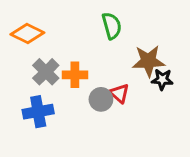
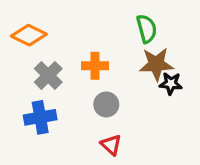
green semicircle: (112, 26) -> (147, 29), moved
orange cross: (75, 75) -> (95, 66), moved
red triangle: (119, 93) -> (111, 145), moved

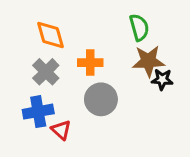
orange diamond: (29, 35) -> (50, 35), moved, turned 48
gray circle: (106, 104) -> (101, 99), size x1.4
red triangle: (111, 145) -> (61, 130), moved

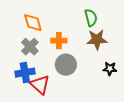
black star: (162, 79) -> (110, 69), moved
red triangle: (61, 130) -> (40, 85), size x1.5

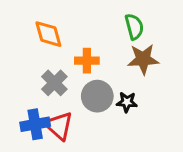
gray cross: (30, 47) -> (54, 83), moved
black star: (110, 69) -> (127, 102), moved
blue cross: (25, 73) -> (35, 124), moved

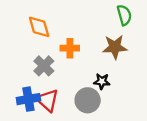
green semicircle: (134, 27) -> (124, 15), moved
gray circle: (97, 96) -> (88, 100), moved

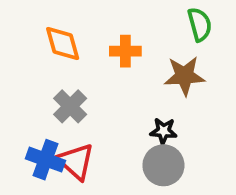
orange cross: (70, 48) -> (125, 51), moved
blue cross: (28, 99) -> (45, 160), turned 30
gray circle: (88, 100) -> (163, 165), moved

